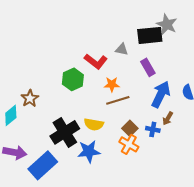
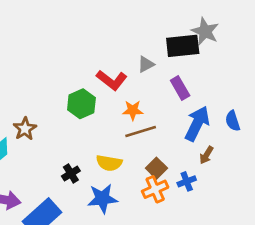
gray triangle: (122, 49) -> (146, 64), turned -40
blue cross: (153, 129) -> (187, 181), moved, turned -32
black cross: (65, 132) -> (71, 173), size x0.5
orange cross: (129, 144) -> (155, 189), turned 36

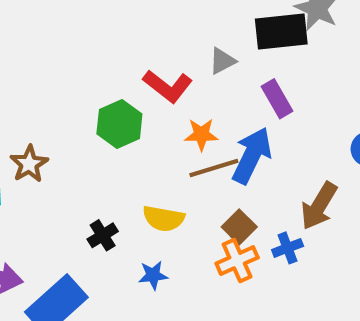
blue arrow: (197, 124) -> (252, 155), moved
brown arrow: (206, 155) -> (319, 206), size x1.6
blue star: (102, 198) -> (153, 275), size x0.6

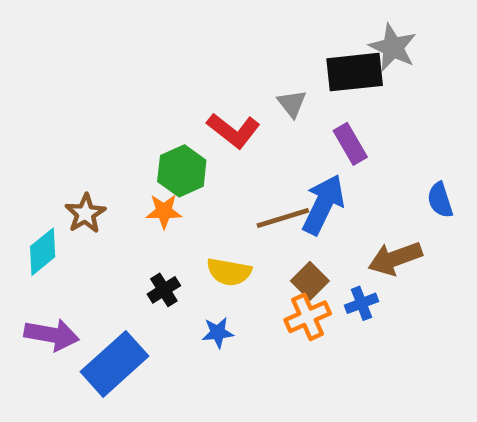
gray triangle: (222, 61) -> (292, 104), turned -40
orange star: (201, 134) -> (164, 211), moved
brown arrow: (319, 206) -> (395, 258), turned 39

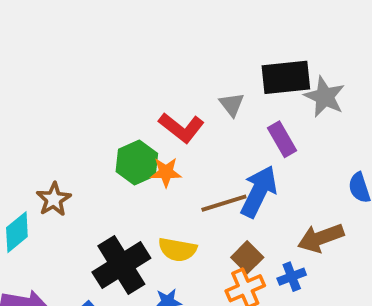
gray star: (393, 47) -> (325, 97), moved
orange star: (164, 211) -> (166, 172), moved
black cross: (164, 290) -> (121, 265), size x2.0

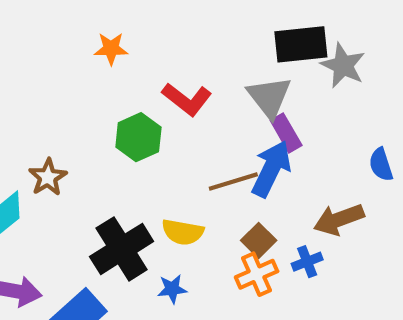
gray triangle: (232, 104) -> (269, 97), moved, size x1.6
purple rectangle: (282, 139) -> (286, 133), moved
orange star: (166, 172) -> (111, 49), moved

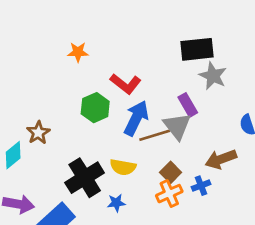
gray star: (343, 65) -> (213, 76), moved
gray triangle: (269, 97) -> (177, 126), moved
blue arrow: (271, 169) -> (136, 118), moved

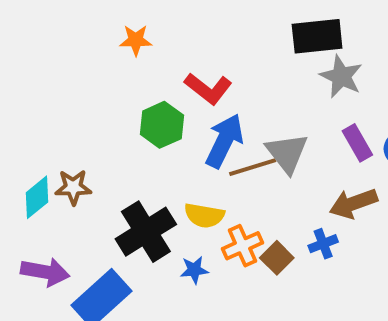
purple rectangle: (188, 105) -> (357, 143), moved
brown star: (38, 133) -> (73, 187), moved, turned 30
brown square: (171, 172) -> (277, 258), moved
orange cross: (169, 194) -> (243, 246), moved

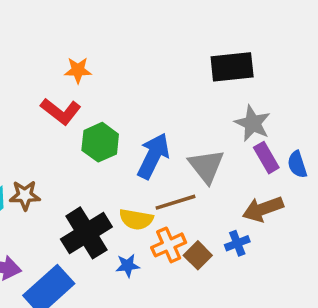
gray star: (341, 76) -> (253, 123), moved
red L-shape: (208, 89) -> (61, 111), moved
brown line: (253, 167) -> (176, 202), moved

